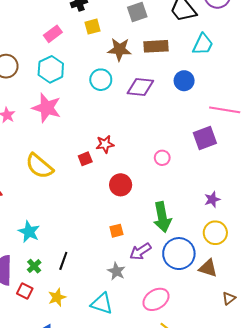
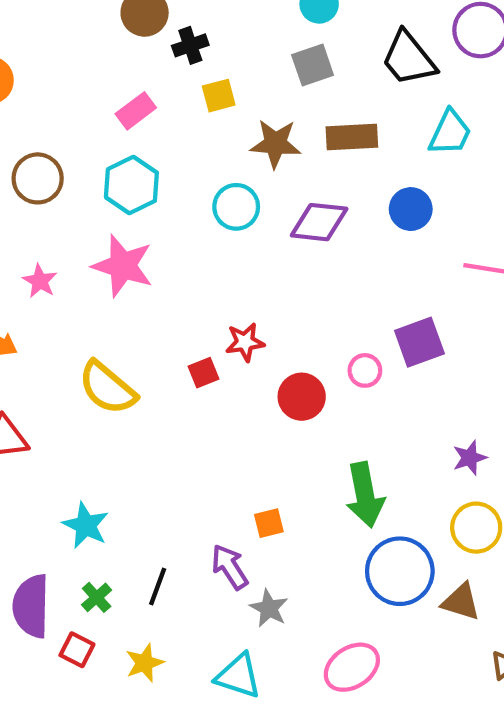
purple square: (205, 138) -> (419, 342), moved
red circle: (121, 185) -> (302, 397), moved
purple arrow: (140, 251) -> (230, 567), moved, turned 90

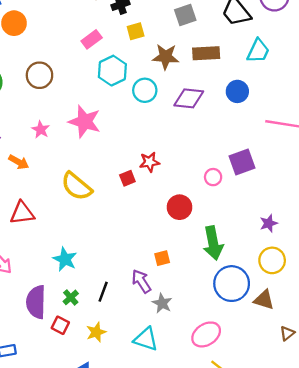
cyan hexagon: (131, 185) -> (112, 71), moved
red circle: (302, 397) -> (180, 207), moved

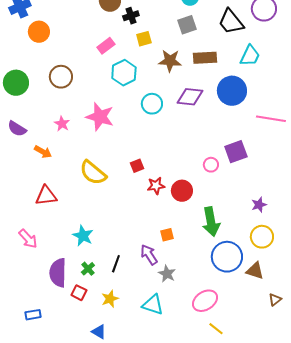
cyan circle: (145, 90) -> (152, 104), moved
blue circle: (237, 91) -> (232, 91), size x1.5
red star: (149, 162) -> (156, 186), moved

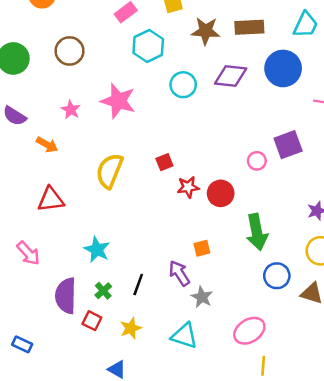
yellow semicircle: (93, 173) -> (109, 171), turned 72
blue circle: (227, 257) -> (277, 276), size x0.7
blue rectangle: (33, 315) -> (22, 344), moved, turned 35
yellow line: (216, 329) -> (263, 366), turned 56

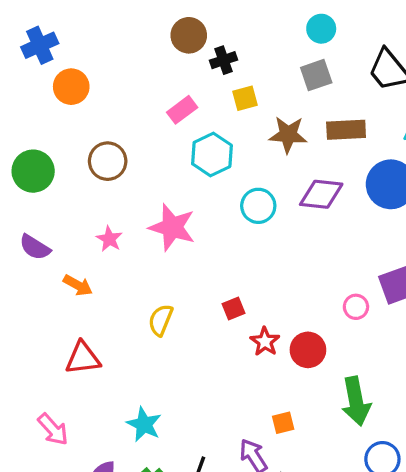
yellow semicircle: (109, 171) -> (161, 320), size x0.7
red star: (188, 187) -> (265, 342), turned -30

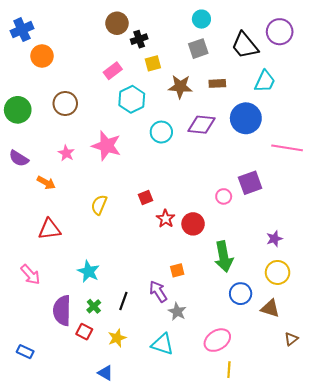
brown rectangle: (346, 130) -> (217, 83), size x0.7

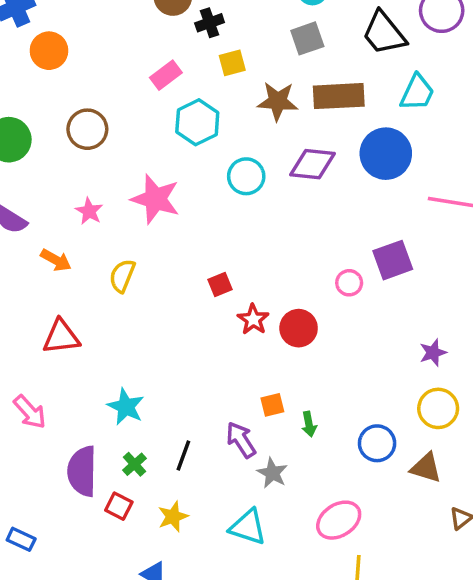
brown rectangle: (217, 83) -> (339, 96), size x1.8
yellow semicircle: (99, 205) -> (122, 276), moved
green arrow: (224, 257) -> (309, 424), moved, size x0.5

